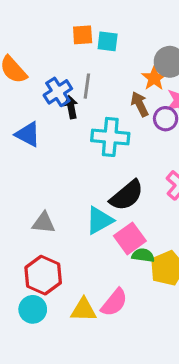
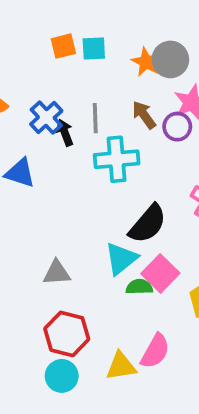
orange star: (154, 78) -> (146, 62), moved
gray line: (87, 86) -> (95, 118), moved
green semicircle: (143, 255) -> (139, 287), moved

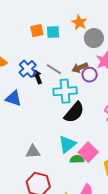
orange star: (146, 62) -> (79, 22), moved
brown arrow: (144, 115) -> (80, 68), turned -77
gray line: (95, 118) -> (54, 69), turned -56
purple circle: (177, 127) -> (90, 75), moved
black semicircle: (148, 224) -> (74, 112), moved

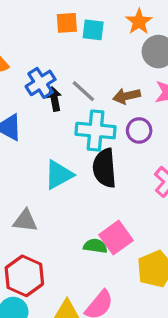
purple circle: (90, 75) -> (139, 130), moved
black semicircle: (74, 112) -> (104, 168), turned 125
cyan triangle: (67, 144) -> (59, 175), moved

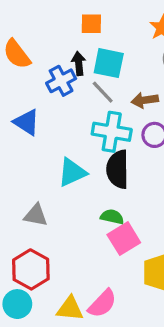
cyan square: (93, 30) -> (109, 63), moved, size x1.4
black arrow: (54, 99) -> (79, 63), moved
green semicircle: (95, 246) -> (112, 217), moved

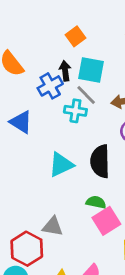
orange square: (91, 24) -> (75, 36), turned -36
cyan cross: (112, 132) -> (75, 111), moved, size x0.7
gray triangle: (36, 215) -> (53, 226), moved

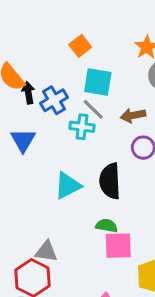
black arrow: (65, 71) -> (28, 93), moved
blue triangle: (21, 122) -> (23, 140), turned 30
pink square: (106, 221) -> (118, 246), turned 32
gray triangle: (53, 226) -> (46, 251), moved

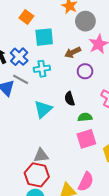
gray line: (93, 109) -> (21, 79), moved
black semicircle: (110, 181) -> (70, 99), size x0.6
green semicircle: (107, 226) -> (85, 117), moved

